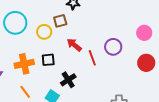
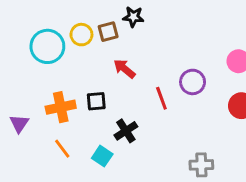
brown square: (60, 21) -> (108, 32), moved
yellow circle: (44, 32) -> (81, 35), moved
red arrow: (74, 45) -> (124, 69), moved

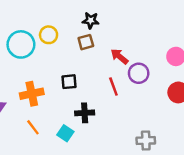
brown square: (108, 32) -> (86, 42), moved
red arrow: (124, 69) -> (119, 56), moved
black square: (96, 101) -> (69, 82), moved
black cross: (126, 131) -> (85, 113), turned 30

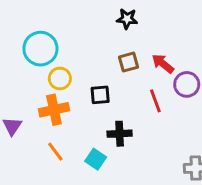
yellow circle: (49, 35) -> (60, 78), moved
brown square: (86, 42) -> (129, 62), moved

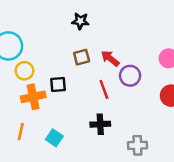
orange cross: (54, 110) -> (33, 97), moved
black cross: (120, 134) -> (100, 124), moved
orange line: (55, 152) -> (21, 132), turned 49

